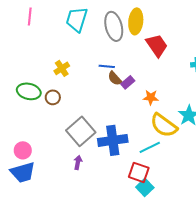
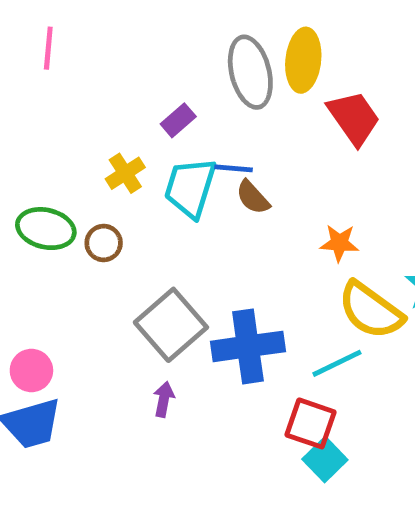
cyan trapezoid: (77, 19) -> (190, 188), moved
purple rectangle: (128, 82) -> (178, 120), moved

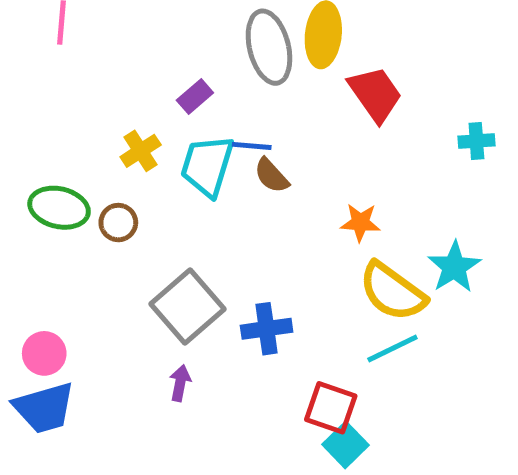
blue cross: (248, 346) -> (267, 329), size x0.7
cyan line: (337, 363) -> (392, 348), moved

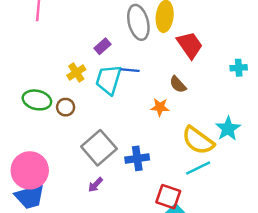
brown semicircle: (271, 176) -> (178, 84), moved
orange star: (360, 223) -> (160, 107), moved
pink circle: (44, 353) -> (30, 170), size x1.8
purple arrow: (180, 383) -> (95, 185), turned -147

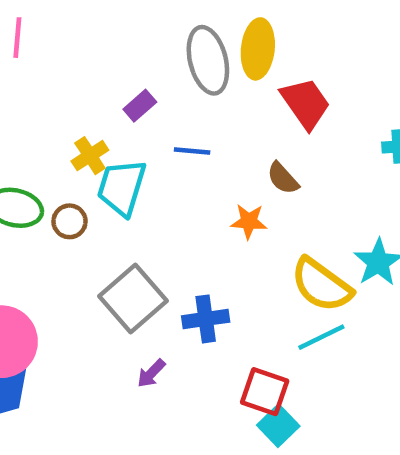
cyan trapezoid: (109, 80) -> (122, 187), moved
purple arrow: (95, 185) -> (151, 373), moved

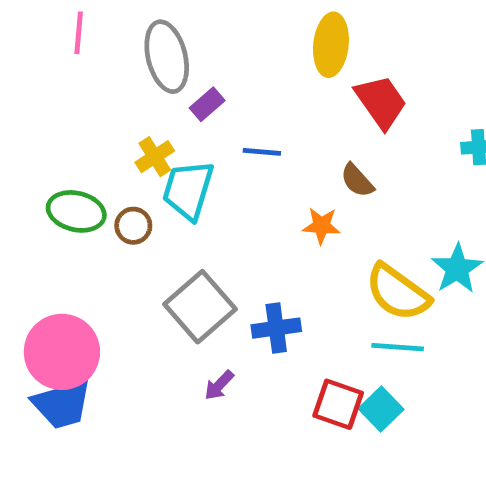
gray ellipse: (208, 60) -> (167, 57), moved
cyan line: (321, 337) -> (398, 347), turned 30
cyan square: (278, 426) -> (381, 409), moved

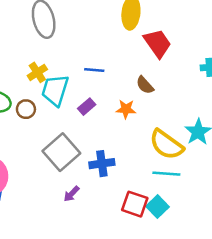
purple rectangle: (207, 104) -> (87, 107), moved

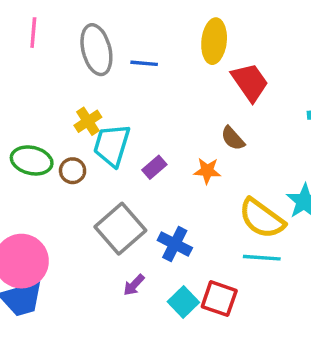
blue line: (94, 70) -> (144, 63), moved
blue cross: (102, 164) -> (175, 244), turned 35
cyan square: (158, 207) -> (183, 302), moved

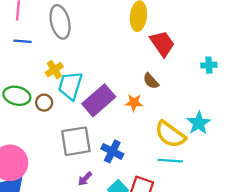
blue line: (144, 63) -> (23, 41), moved
purple rectangle: (154, 167) -> (99, 100), size x2.0
gray square: (120, 229) -> (76, 141), turned 32

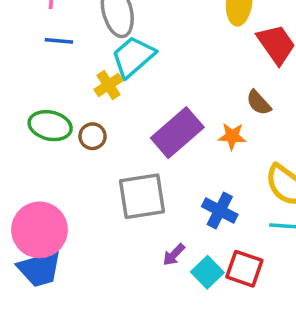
cyan trapezoid: (70, 86) -> (133, 57), moved, turned 32
blue cross: (112, 151) -> (220, 210), moved
purple arrow: (85, 179) -> (174, 255), moved

